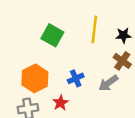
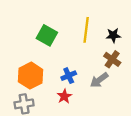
red star: (61, 103) -> (64, 96), moved

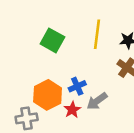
orange hexagon: (31, 76) -> (48, 95), moved
gray arrow: (99, 80) -> (97, 101), moved

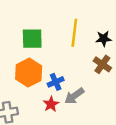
green square: (52, 40) -> (32, 39), turned -30
orange hexagon: (48, 95) -> (29, 73), moved

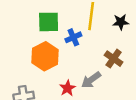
brown cross: (102, 64) -> (114, 59), moved
blue cross: (56, 82) -> (73, 37), moved

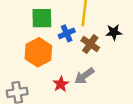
black star: (121, 22) -> (114, 32), moved
brown cross: (114, 59) -> (90, 44), moved

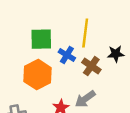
blue cross: (67, 33) -> (67, 55), turned -35

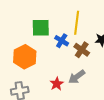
orange hexagon: (38, 75) -> (25, 57), moved

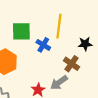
brown cross: (82, 50) -> (72, 64), moved

